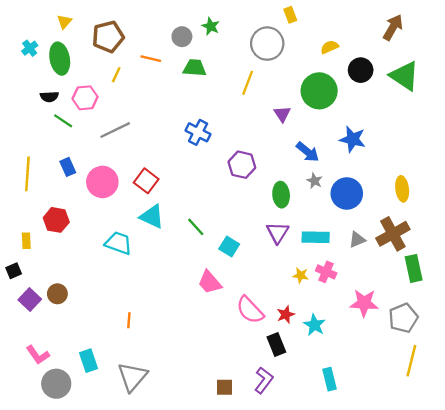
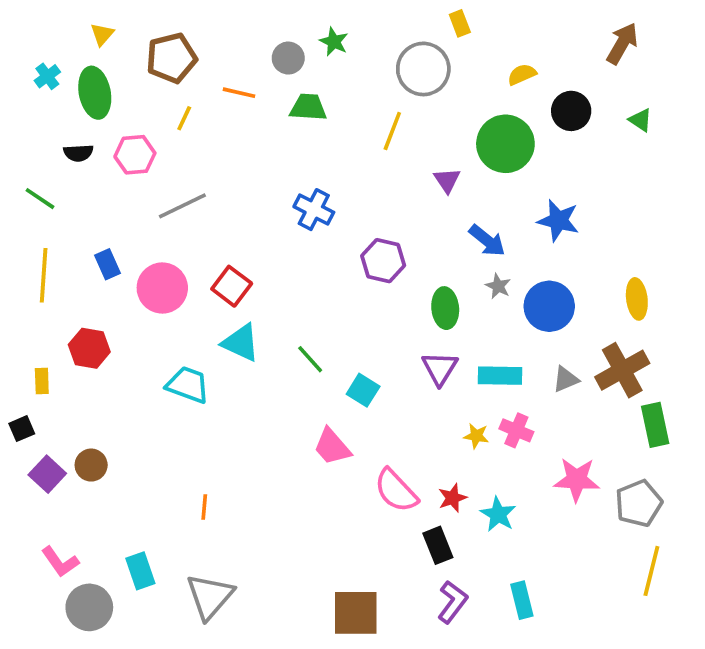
green triangle: (404, 76) -> (640, 120), size x0.5
green line: (63, 121) -> (40, 199), moved
purple L-shape: (264, 380) -> (453, 602), moved
brown square: (225, 387) -> (356, 613), size x1.8

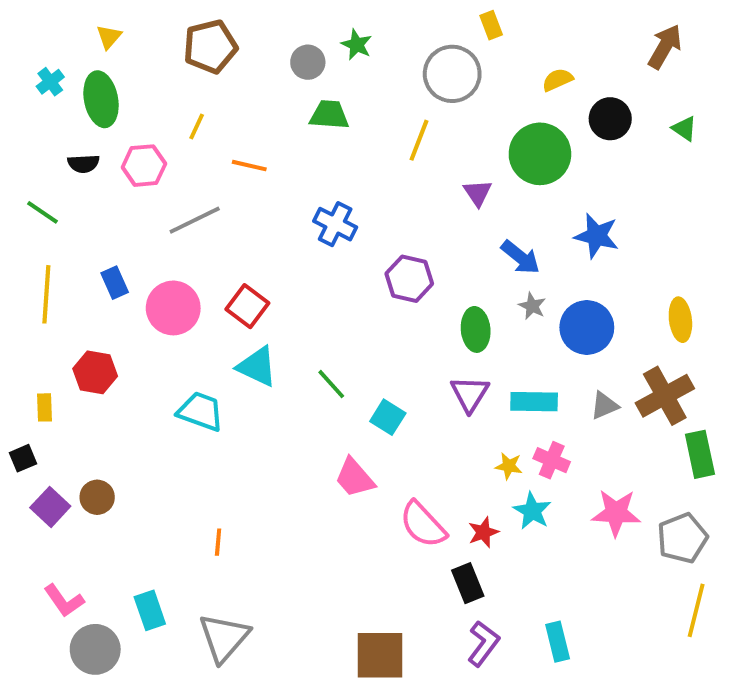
brown pentagon: (171, 58) -> (210, 47), moved
orange line: (239, 93) -> (249, 166), moved
cyan star: (498, 514) -> (532, 511), moved

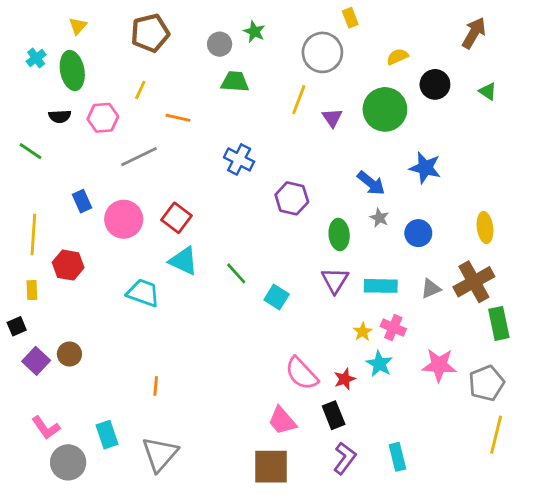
purple triangle: (478, 193) -> (332, 118), moved
yellow line: (46, 294) -> (33, 234), moved
blue circle: (587, 327) -> (418, 233), size x0.7
yellow star: (509, 466) -> (363, 332), turned 30
pink trapezoid: (355, 478) -> (282, 421), moved

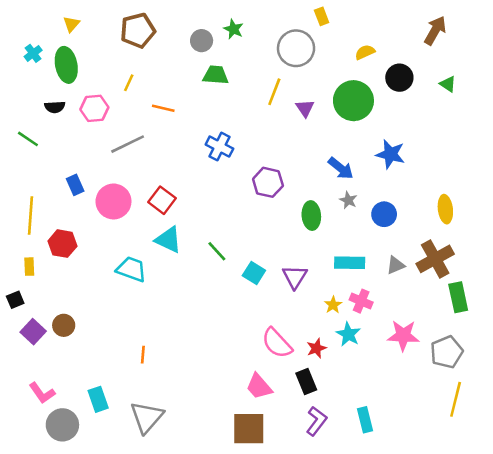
purple triangle: (335, 280) -> (295, 277), moved

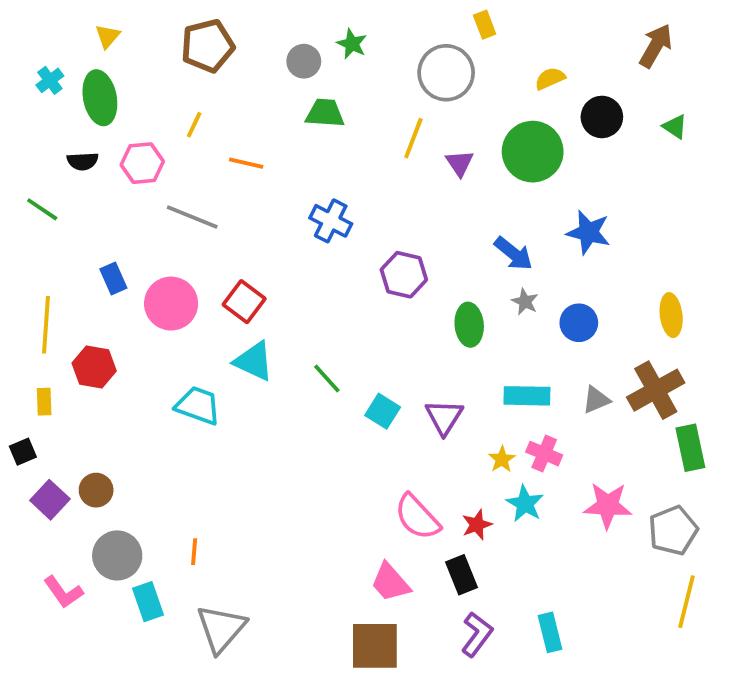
gray line: (128, 144) -> (192, 217), turned 48
orange line: (143, 355) -> (194, 552), moved
gray circle: (62, 425) -> (117, 555), moved

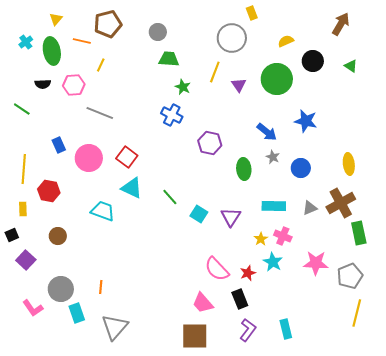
green star: (352, 44) -> (183, 87), moved
orange line: (246, 163) -> (82, 41), moved
brown circle: (96, 490) -> (58, 236), moved

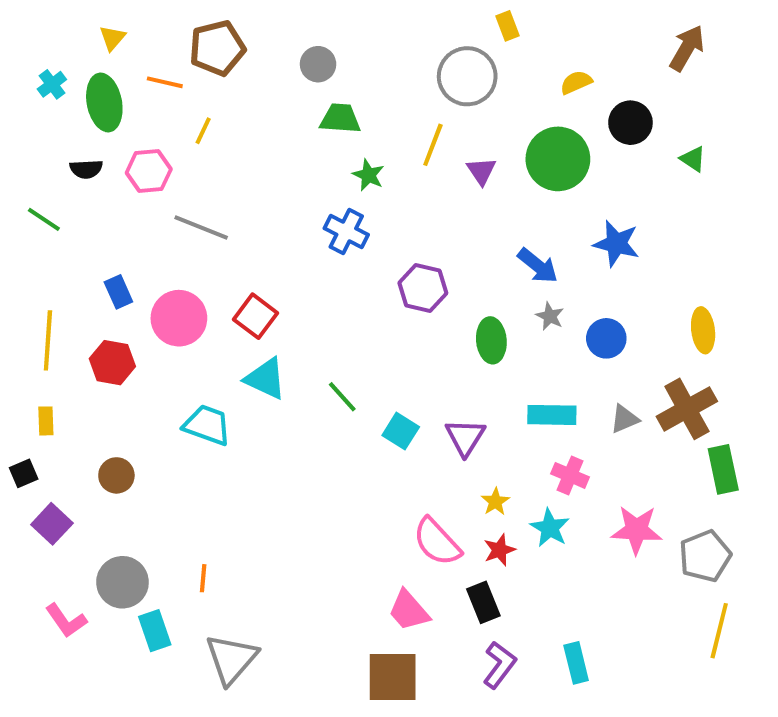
green triangle: (351, 66) -> (693, 159), moved
red hexagon: (49, 191) -> (112, 363), moved
yellow star: (261, 239) -> (495, 502), moved

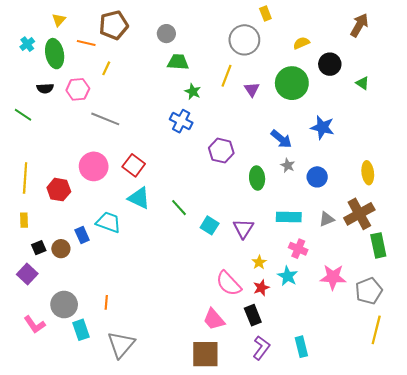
blue rectangle: (118, 292) -> (82, 235), moved
black square: (24, 473) -> (39, 248), moved

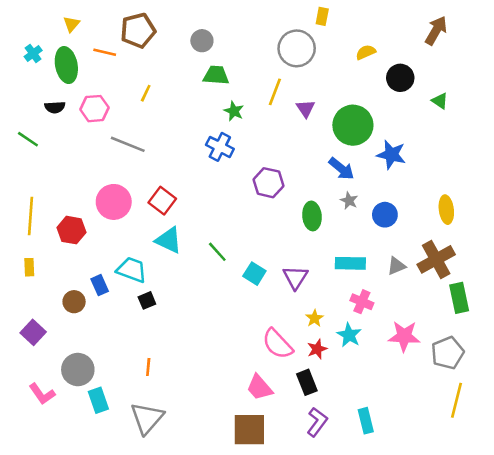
yellow rectangle: (265, 14) -> (322, 16), turned 32
yellow line: (106, 68) -> (146, 93), moved
green circle: (292, 83) -> (353, 125), moved
black square: (39, 248) -> (147, 300), moved
orange line: (106, 302) -> (148, 367), moved

